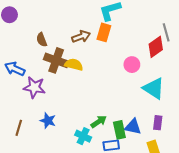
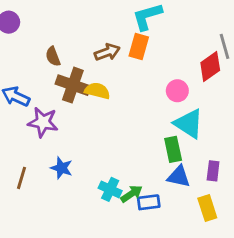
cyan triangle: (154, 88) -> (189, 124), moved
green arrow: (99, 122) -> (132, 194), moved
green rectangle: (119, 130) -> (173, 149), moved

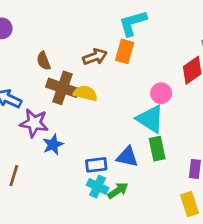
cyan triangle: (189, 124) -> (150, 119), moved
blue star: (62, 168) -> (53, 145), moved, turned 30
blue triangle: (179, 177) -> (127, 157), moved
blue rectangle: (149, 202) -> (96, 165), moved

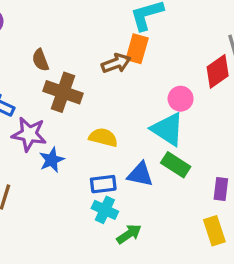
brown arrow: (95, 57) -> (116, 63), moved
yellow semicircle: (85, 93) -> (103, 137), moved
green rectangle: (157, 149) -> (176, 165), turned -45
green arrow: (118, 191) -> (129, 234), moved

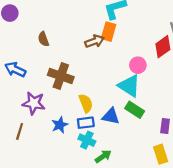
brown cross: (63, 92) -> (61, 76), moved
purple star: (29, 134) -> (34, 103), moved
yellow semicircle: (103, 137) -> (86, 103), moved, turned 54
blue star: (52, 160) -> (60, 125), moved

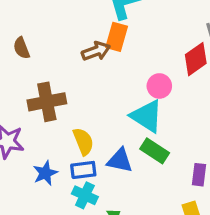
brown cross: (61, 76) -> (47, 102), turned -30

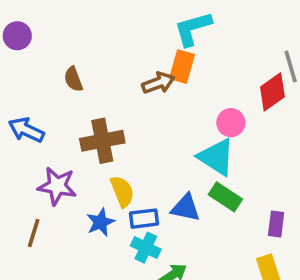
yellow semicircle: (83, 141) -> (122, 191), moved

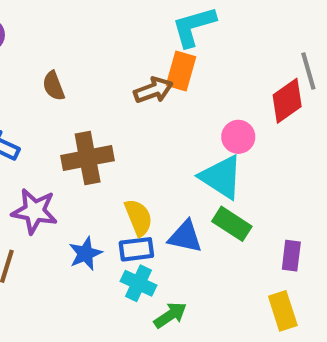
yellow semicircle: (122, 191) -> (138, 217), moved

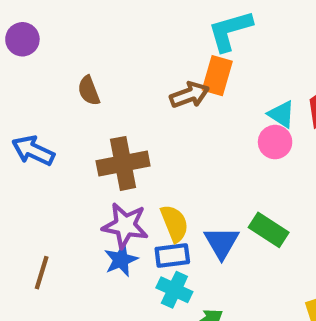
cyan triangle: (221, 177) -> (281, 114), moved, size x0.6
purple star: (34, 211) -> (125, 226), moved
blue triangle: (185, 237) -> (222, 243), turned 48

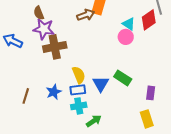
purple star: (125, 226) -> (44, 29), moved
brown line: (42, 273) -> (26, 96), moved
cyan cross: (174, 290) -> (79, 106), turned -35

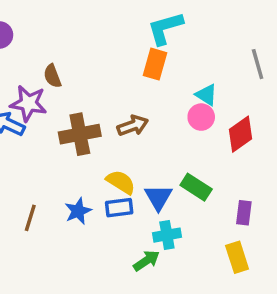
brown arrow: (86, 15) -> (133, 126), moved
red diamond: (149, 20) -> (241, 134), moved
purple star: (44, 29) -> (28, 103), moved
yellow semicircle: (79, 75) -> (121, 182), turned -36
cyan cross: (79, 106) -> (167, 235), moved

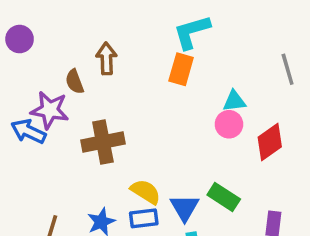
cyan triangle: (206, 95) -> (234, 101), turned -40
brown arrow: (133, 126) -> (107, 59), moved, turned -72

